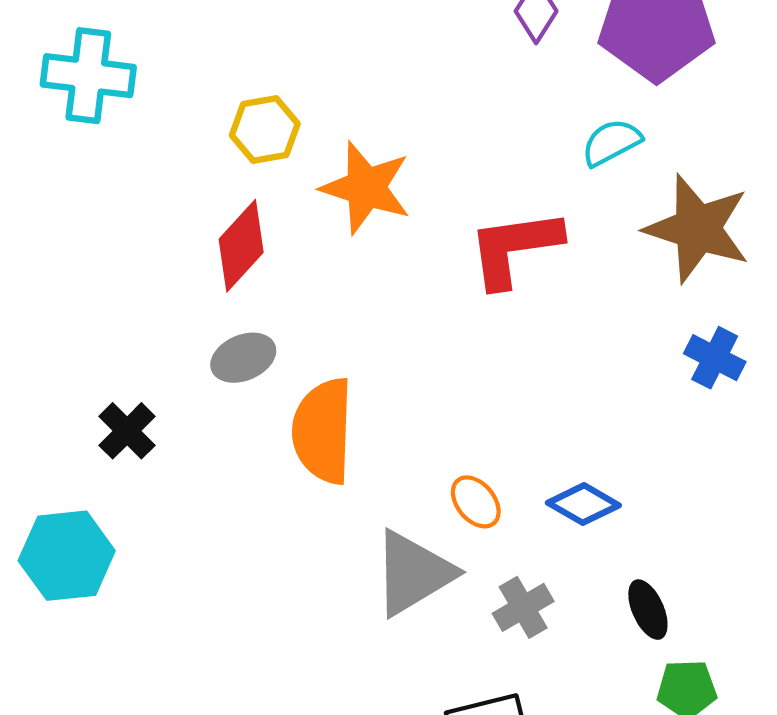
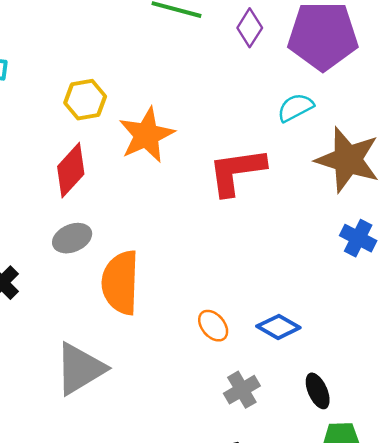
orange star: (366, 188) -> (147, 135), turned 30
gray triangle: (413, 573) -> (80, 369), moved

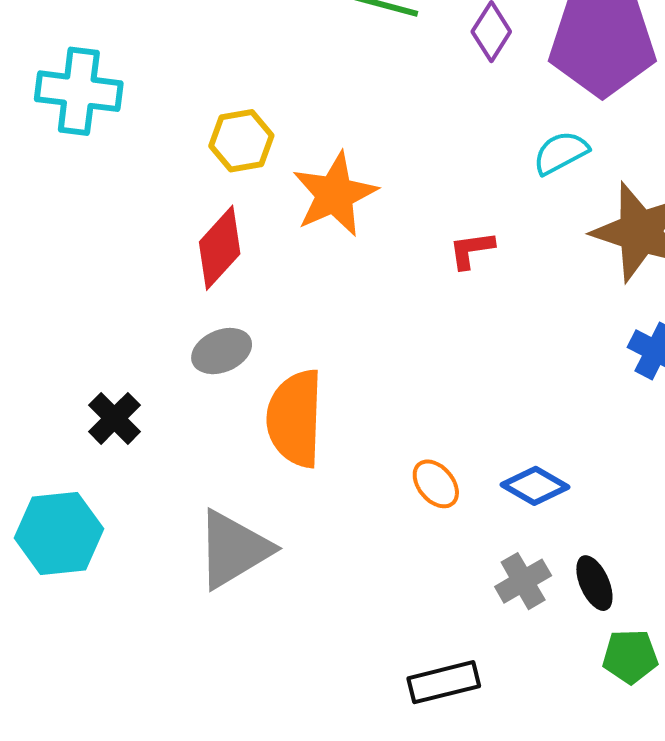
red L-shape: (237, 171) -> (471, 250), size x0.5
gray cross: (242, 390) -> (523, 581), moved

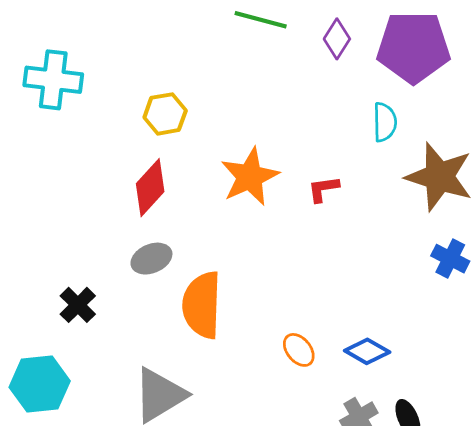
cyan semicircle: (561, 153) -> (385, 122), turned 117
orange star: (335, 194) -> (250, 177), moved

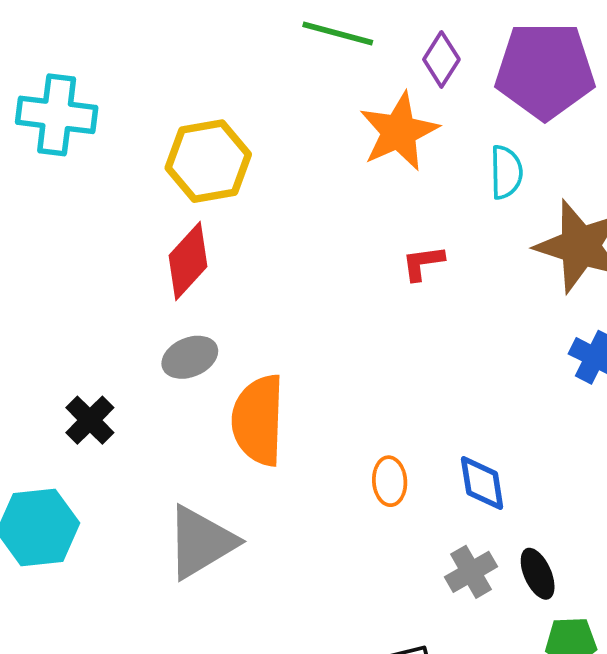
yellow hexagon: (165, 114) -> (208, 161), size x1.4
orange star: (250, 177) -> (399, 132), moved
orange ellipse: (299, 350) -> (390, 481), turned 36
blue diamond: (367, 351) -> (482, 483), turned 51

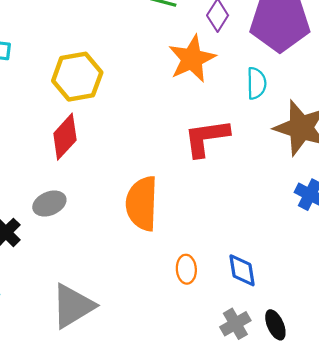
red L-shape: (423, 263) -> (206, 138), size x1.8
gray ellipse: (190, 357) -> (49, 204), moved
orange semicircle: (258, 420) -> (142, 204), moved

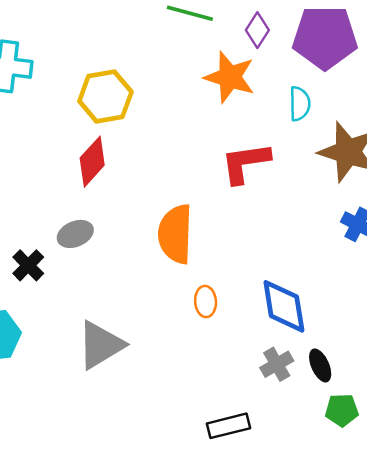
orange star: (192, 59) -> (230, 77), turned -30
orange ellipse: (186, 269) -> (206, 302), moved
blue diamond: (242, 270) -> (284, 306), size x1.5

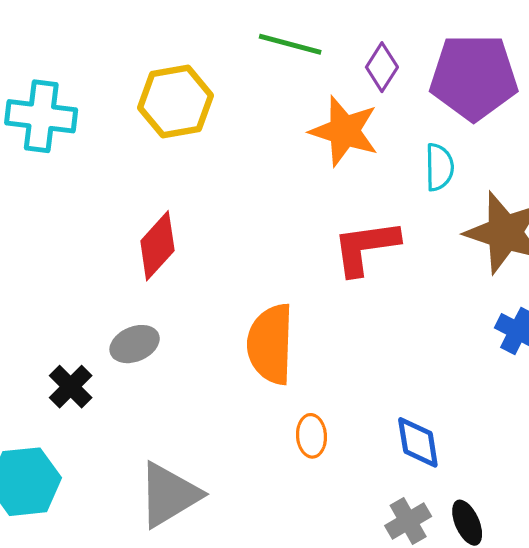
yellow hexagon: (105, 96) -> (176, 102), moved
blue diamond: (284, 306) -> (418, 442), size x0.7

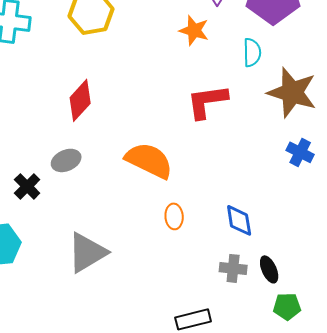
orange star: (344, 131) -> (194, 30), size x0.7
orange semicircle: (271, 344) -> (149, 160), turned 114
gray cross: (408, 521) -> (233, 268), turned 36

